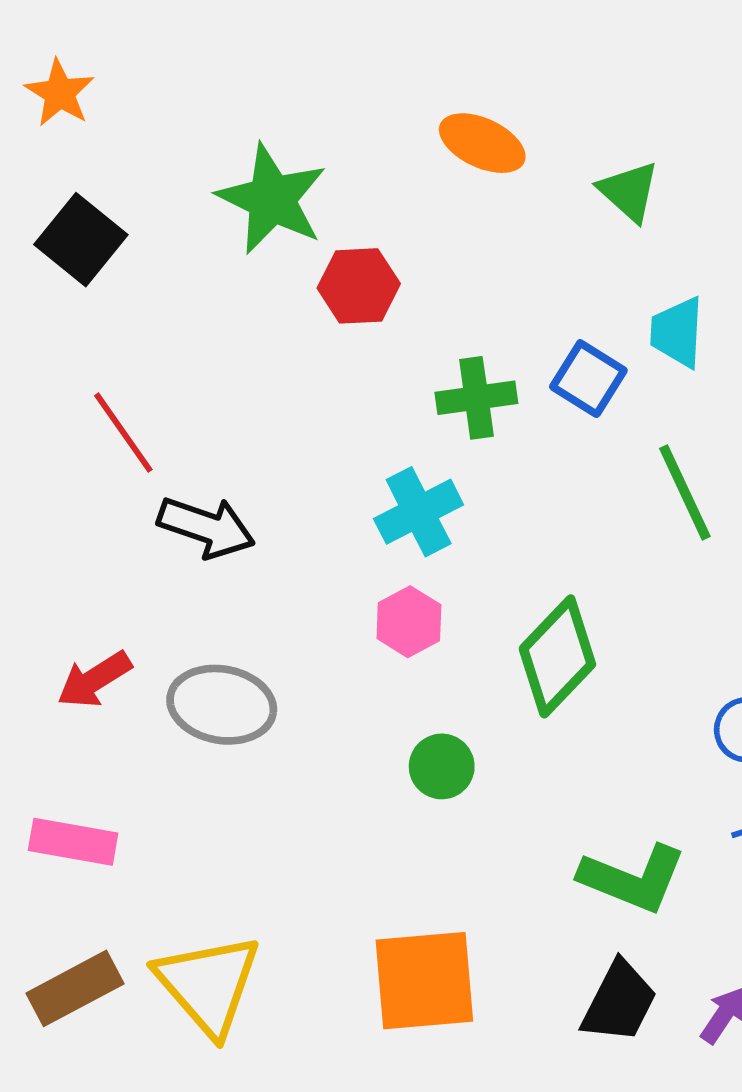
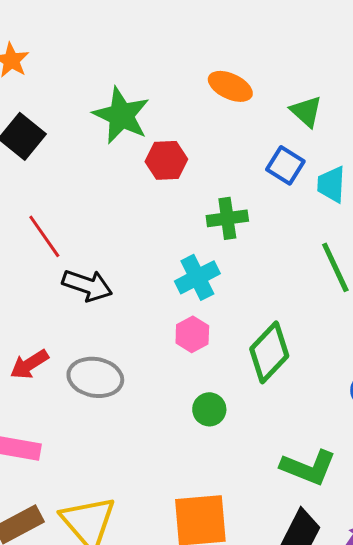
blue square: (588, 379) -> (285, 165), moved

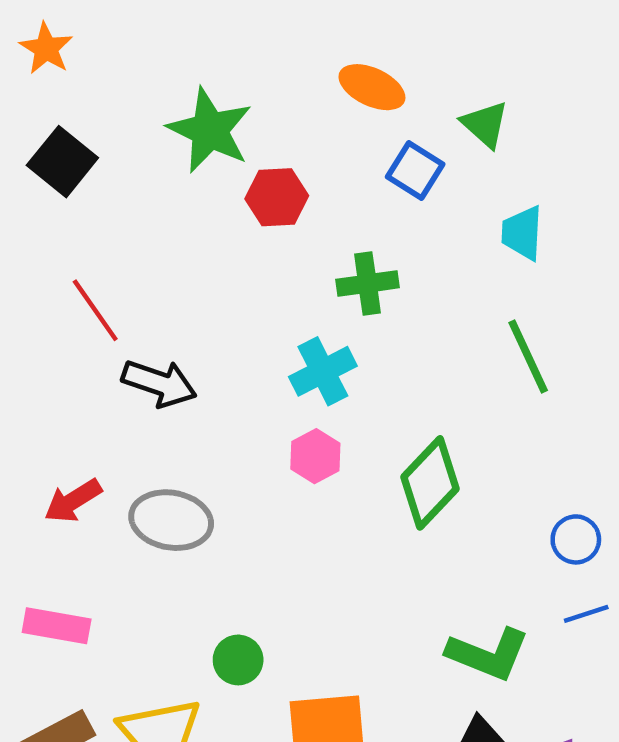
blue square: (285, 165) -> (415, 170), moved
green circle: (209, 409) -> (238, 660), moved

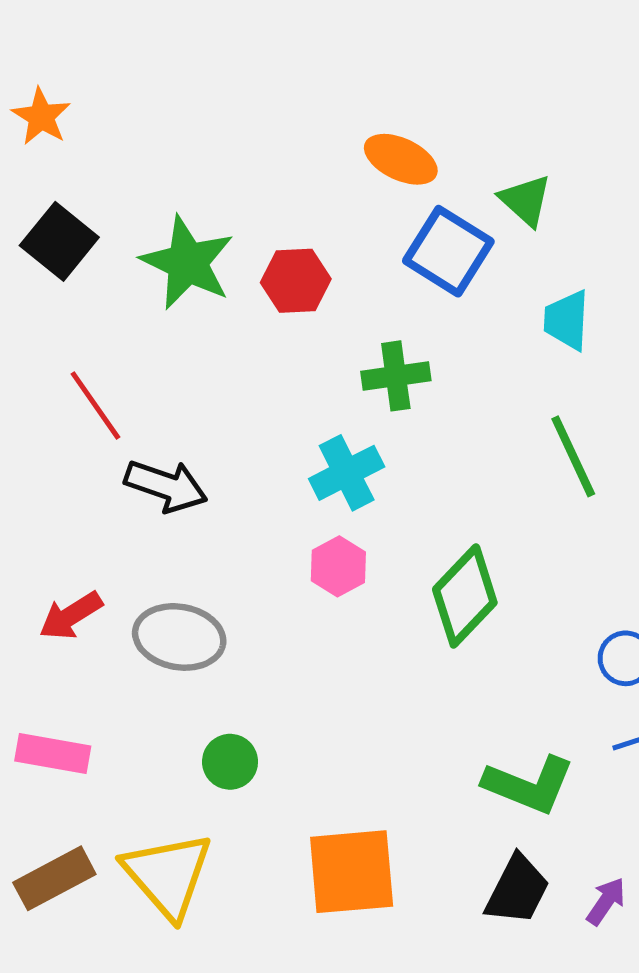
green star: (210, 130) -> (187, 263), moved
blue square: (415, 170) -> (448, 251), size x1.4
green circle: (238, 660) -> (230, 762), moved

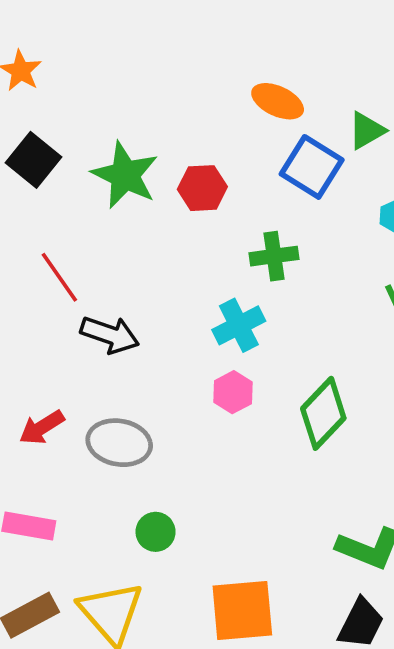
green triangle: (526, 200) -> (367, 131), turned 48

